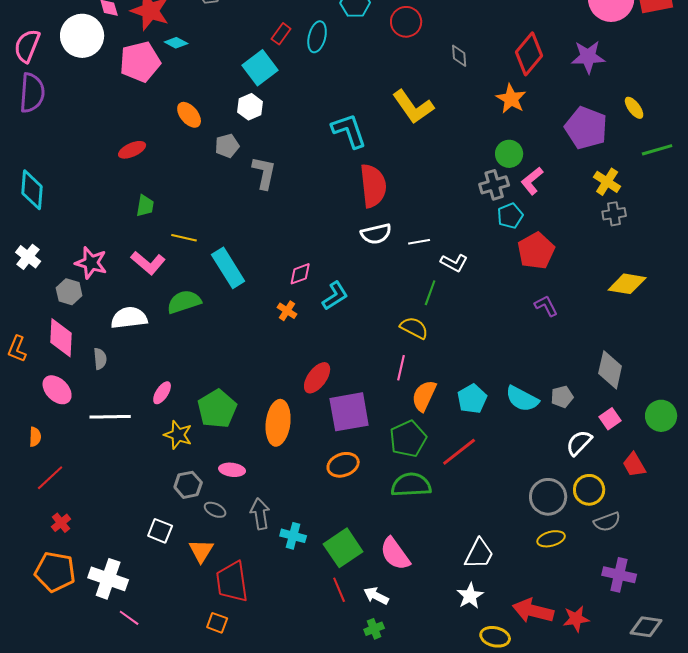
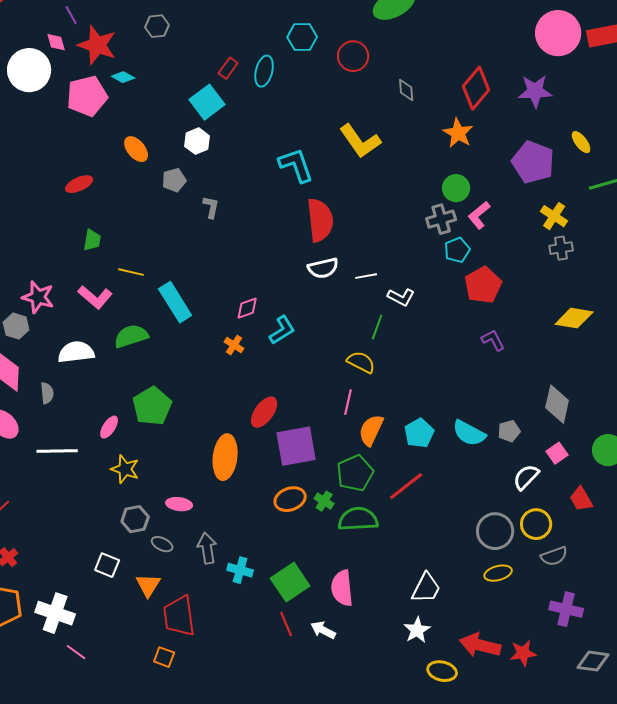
gray L-shape: (264, 173) -> (211, 207), size x0.7
green pentagon: (217, 409) -> (152, 406), moved
pink semicircle: (395, 554) -> (342, 588), turned 30
green cross: (374, 629) -> (324, 501), moved, turned -36

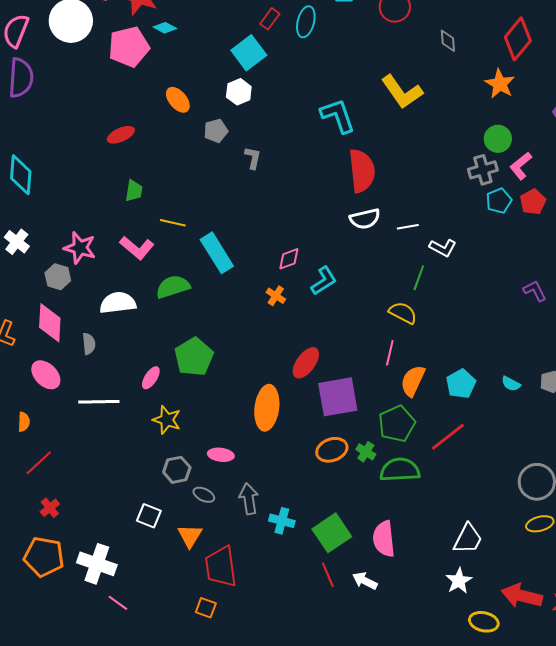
red pentagon: (483, 285) -> (533, 202), moved, size x0.7
cyan semicircle: (469, 433) -> (511, 384), size x0.6

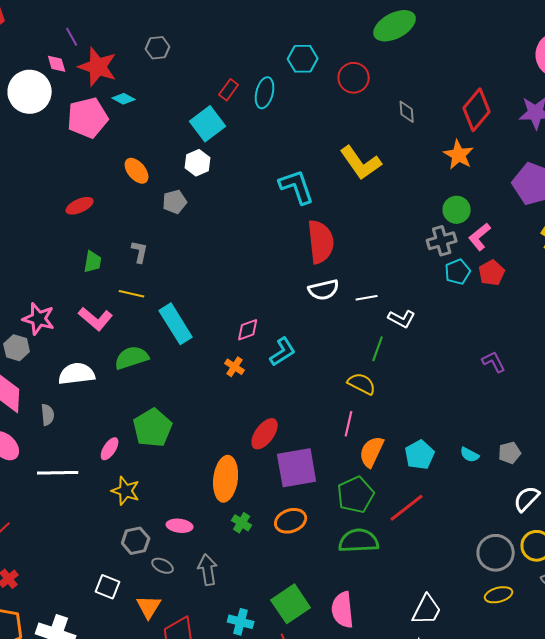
gray L-shape: (253, 158) -> (140, 252), moved
green cross: (366, 452) -> (242, 523), moved
cyan cross: (282, 521) -> (241, 622), moved

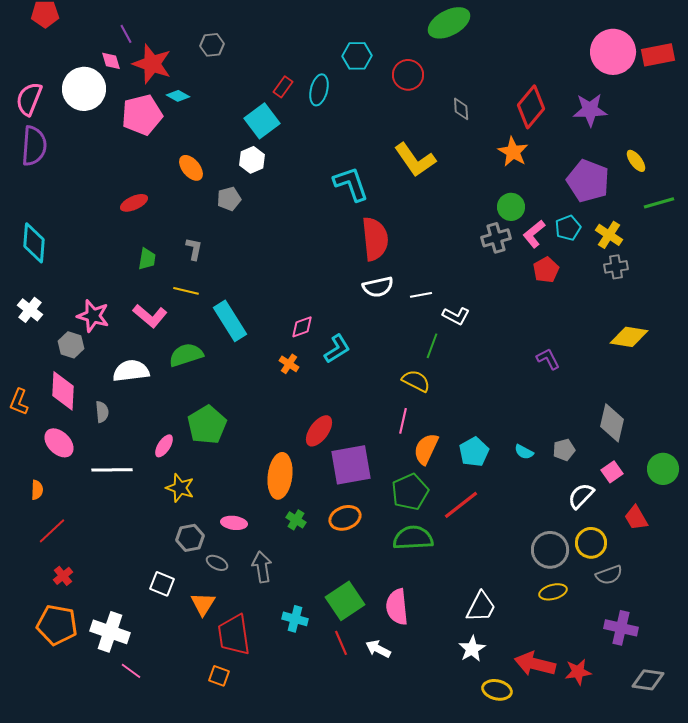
cyan pentagon: (458, 272) -> (568, 228), moved

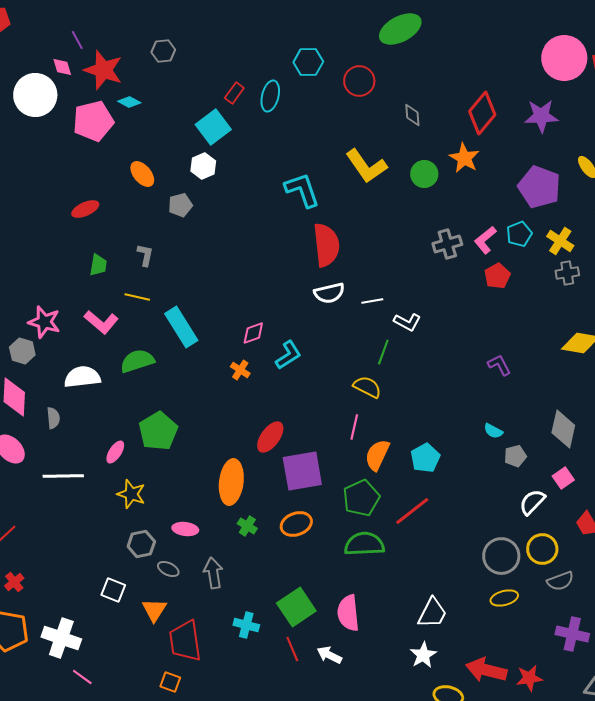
green circle: (511, 207) -> (424, 174), moved
cyan semicircle: (524, 452) -> (493, 431), moved

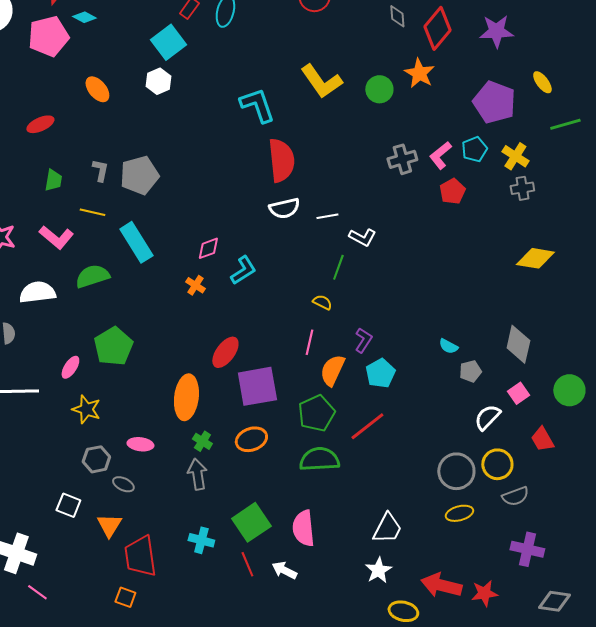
gray diamond: (412, 115) -> (397, 16), moved
gray pentagon: (180, 205) -> (139, 175), moved, size x1.6
purple L-shape: (499, 365) -> (363, 340), moved, turned 60
yellow semicircle: (367, 387) -> (322, 302), size x0.7
gray arrow: (213, 573) -> (197, 474), moved

